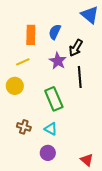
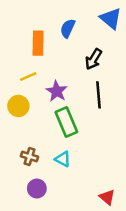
blue semicircle: (55, 32) -> (68, 28), moved
purple star: (58, 61) -> (57, 91), moved
purple circle: (48, 153) -> (37, 189), moved

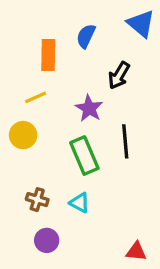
purple star: (57, 91) -> (89, 108), moved
black line: (98, 95) -> (125, 141), moved
red triangle: (107, 197) -> (136, 251), turned -35

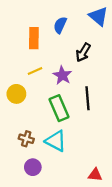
yellow line: (36, 97) -> (35, 71), moved
cyan triangle: (80, 203) -> (56, 141), size x1.5

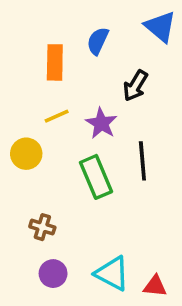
cyan triangle: (56, 141) -> (112, 274), moved

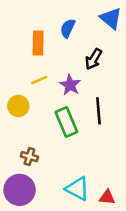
purple circle: (53, 274) -> (20, 190), moved, size x1.6

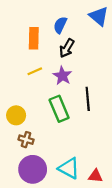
black arrow: (94, 59) -> (67, 48), moved
yellow circle: (18, 106) -> (16, 115), moved
purple circle: (20, 190) -> (33, 169), moved

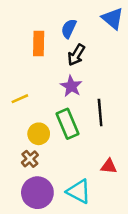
yellow line: (35, 71) -> (20, 99), moved
yellow circle: (16, 115) -> (39, 134), moved
brown cross: (26, 140) -> (30, 159), turned 32
red triangle: (95, 176) -> (109, 166), moved

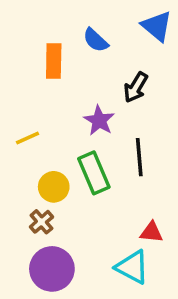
blue semicircle: (69, 29) -> (96, 40), turned -72
black arrow: (76, 55) -> (136, 87), moved
cyan triangle: (79, 191) -> (132, 267), moved

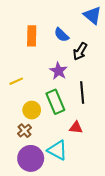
blue semicircle: (96, 40) -> (62, 35), moved
red triangle: (151, 232) -> (76, 128), moved
cyan triangle: (132, 267) -> (57, 150), moved

